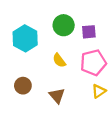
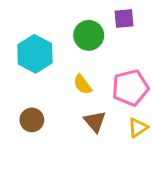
purple square: (89, 32) -> (124, 18), moved
brown triangle: (57, 96) -> (95, 121), moved

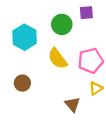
yellow semicircle: (83, 85) -> (58, 59), size x1.5
brown triangle: (95, 121) -> (72, 104), moved

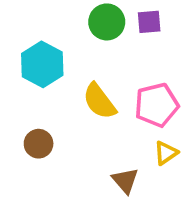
green circle: (62, 24) -> (107, 22), moved

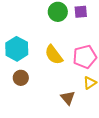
cyan hexagon: (42, 64) -> (17, 49), moved

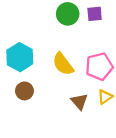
brown triangle: (68, 98) -> (79, 101), moved

